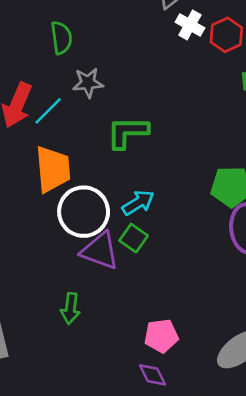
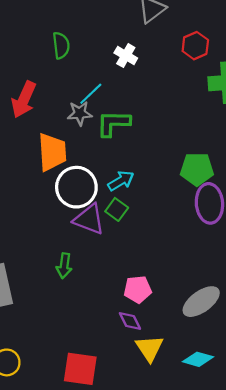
white cross: (190, 25) -> (126, 56), moved
gray star: (88, 83) -> (80, 113), moved
cyan line: (48, 111) -> (91, 94), moved

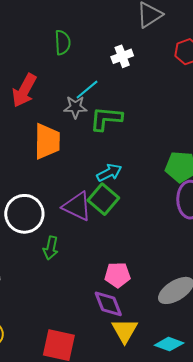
white cross: (126, 56) -> (122, 56), turned 35
white circle: (76, 187) -> (24, 214), moved
green square: (117, 209) -> (103, 199), size x1.4
purple diamond: (130, 321) -> (108, 304), size x1.4

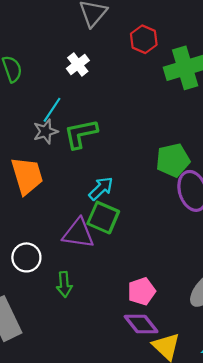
white circle: (24, 214) -> (26, 257), size x0.7

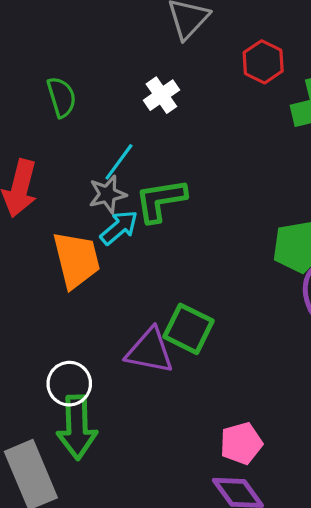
cyan arrow: (101, 188) -> (119, 228), moved
green arrow: (64, 284) -> (77, 427), moved, size x1.6

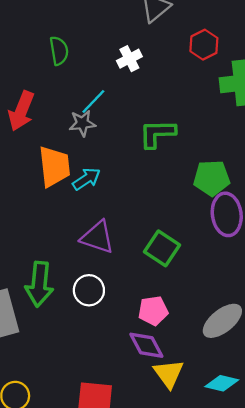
green L-shape: (161, 200) -> (157, 134), moved
cyan arrow: (119, 228) -> (86, 179), moved
green square: (188, 329) -> (162, 248), moved
white circle: (69, 384) -> (89, 290), moved

